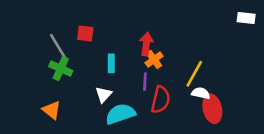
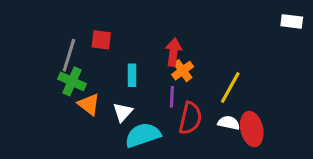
gray line: (58, 47) -> (69, 55), turned 48
white semicircle: (201, 93) -> (229, 123), moved
orange triangle: (52, 110) -> (89, 104), moved

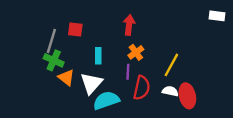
red arrow: (173, 52) -> (129, 25), moved
white triangle: (123, 112) -> (91, 83), size x1.5

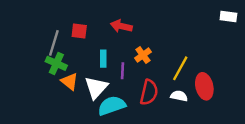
red arrow: (129, 25) -> (121, 26), moved, turned -84
purple line: (128, 72) -> (122, 71), moved
red ellipse: (187, 96) -> (204, 86), moved

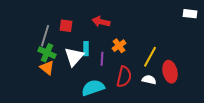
orange triangle: (70, 81) -> (47, 68), moved
white triangle: (96, 88) -> (74, 57), moved

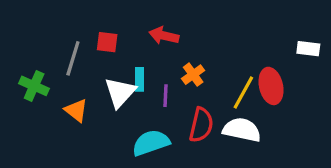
white rectangle: (190, 14) -> (308, 49), moved
green cross: (47, 53) -> (34, 86), moved
red ellipse: (170, 72) -> (271, 86), moved
white semicircle: (149, 80) -> (242, 130), size x1.6

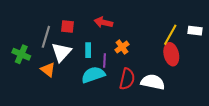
white triangle: (120, 92) -> (61, 52), moved
yellow line: (243, 92) -> (170, 35), moved
cyan semicircle: (151, 143) -> (93, 75), moved

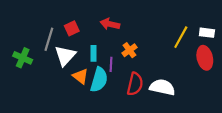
red square: (68, 26) -> (72, 28), turned -32
red ellipse: (171, 54) -> (205, 58), moved
orange triangle: (48, 70) -> (80, 76), moved
cyan semicircle: (93, 75) -> (99, 80), turned 125

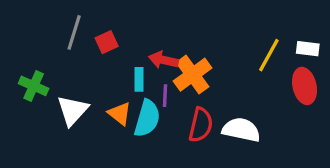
red arrow: (110, 24) -> (163, 60), moved
gray line: (49, 39) -> (74, 32), moved
orange cross: (130, 50) -> (193, 75), size x1.6
white triangle: (65, 56) -> (73, 110), moved

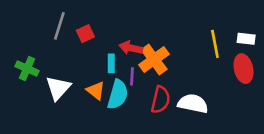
yellow line: (269, 55) -> (215, 44), turned -40

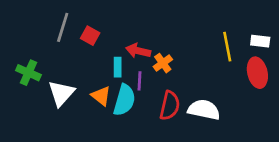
red square: (85, 34) -> (90, 36), turned -36
orange cross: (154, 59) -> (163, 63), size x0.6

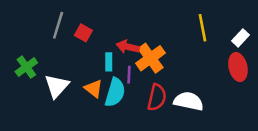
white rectangle: (260, 41) -> (240, 38), turned -54
yellow line: (227, 47) -> (202, 28), moved
orange cross: (163, 63) -> (151, 58), size x1.6
green cross: (28, 73) -> (26, 67), turned 30

